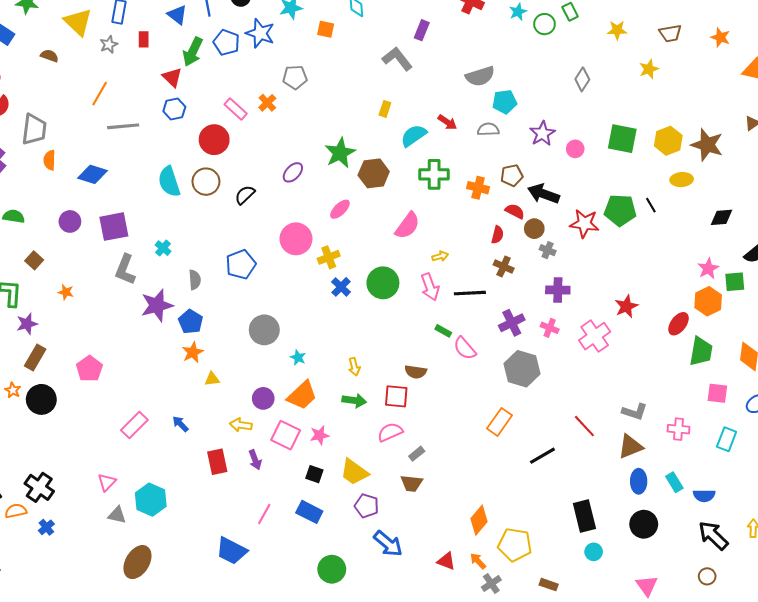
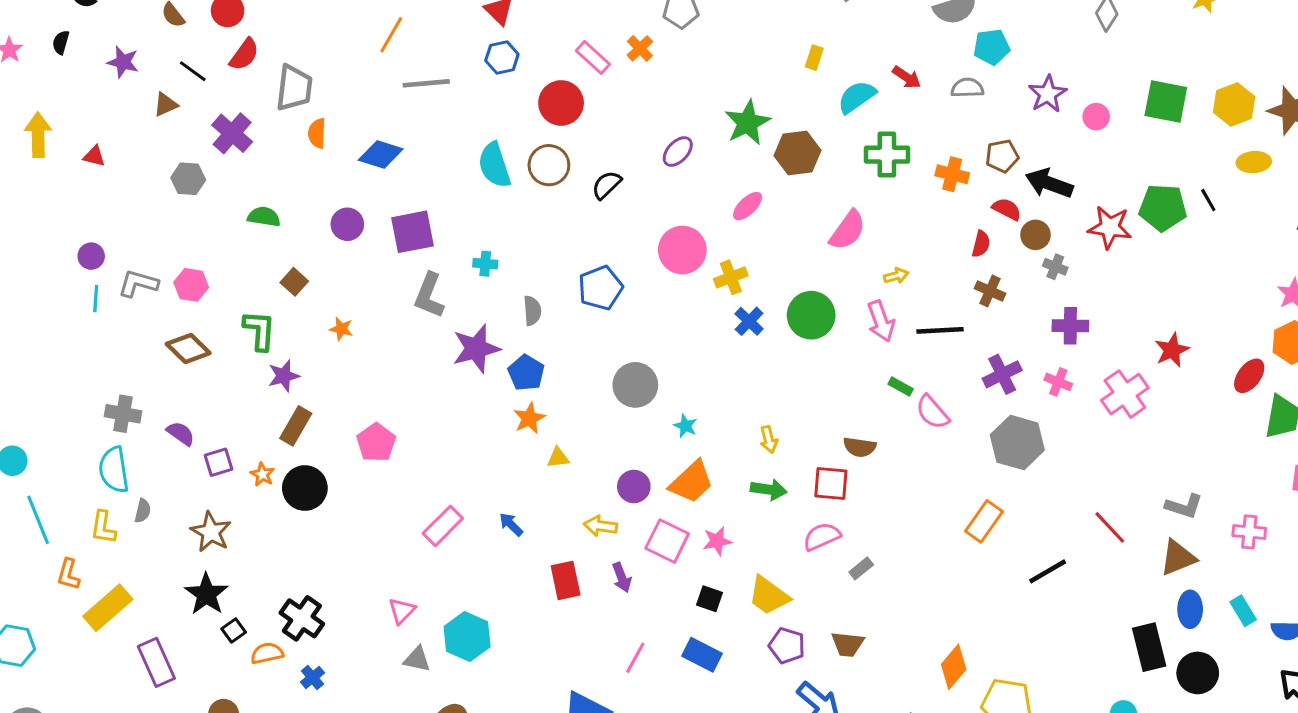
cyan cross: (163, 248) -> (485, 264), turned -35
brown trapezoid: (412, 483) -> (848, 644), moved
black rectangle: (584, 516) -> (1149, 647), moved

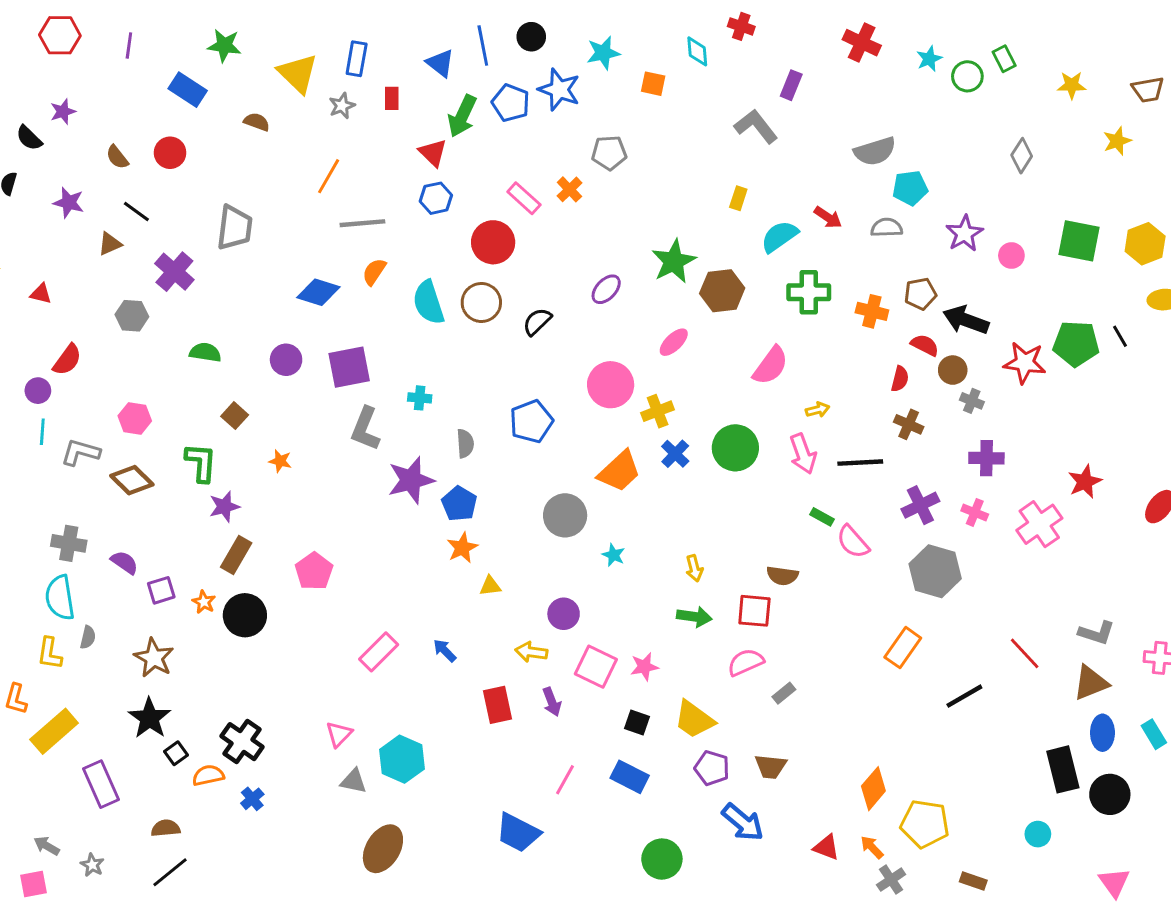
red semicircle: (244, 54) -> (67, 360), moved
orange semicircle: (317, 133) -> (374, 272), moved, turned 32
gray L-shape: (138, 283) -> (80, 452), moved
orange trapezoid: (691, 482) -> (619, 471), moved

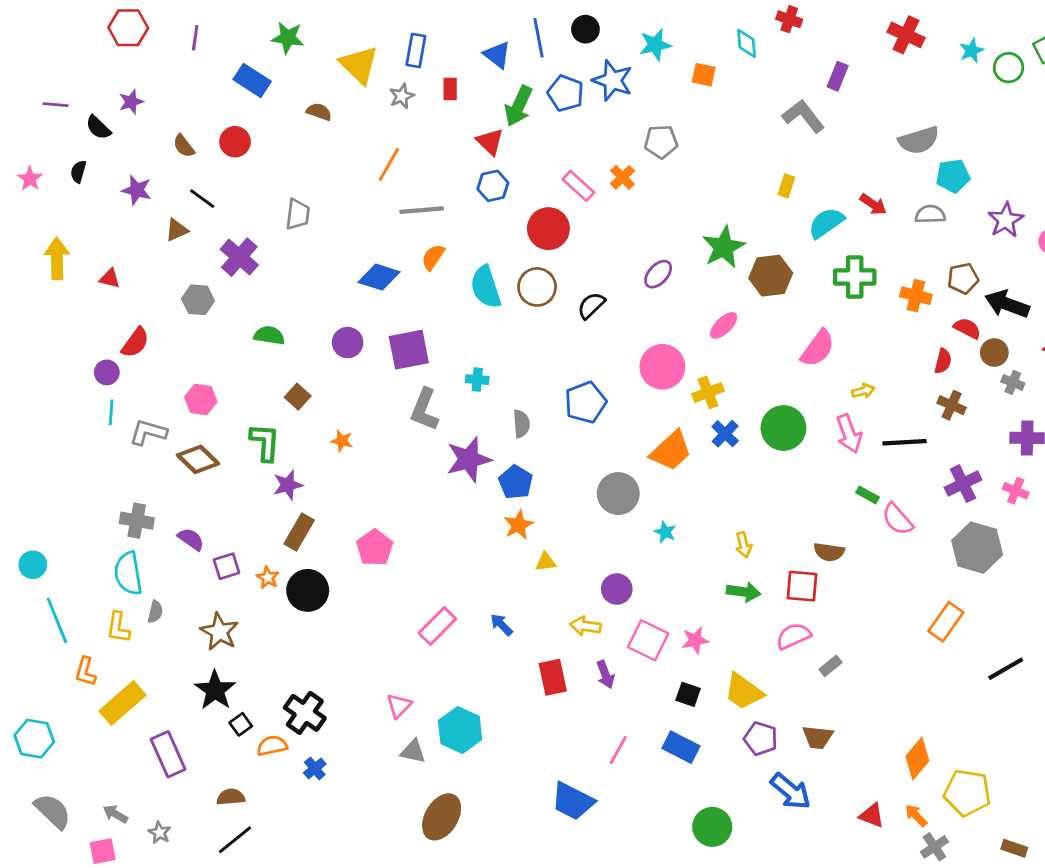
gray trapezoid: (235, 228) -> (298, 214), size x0.7

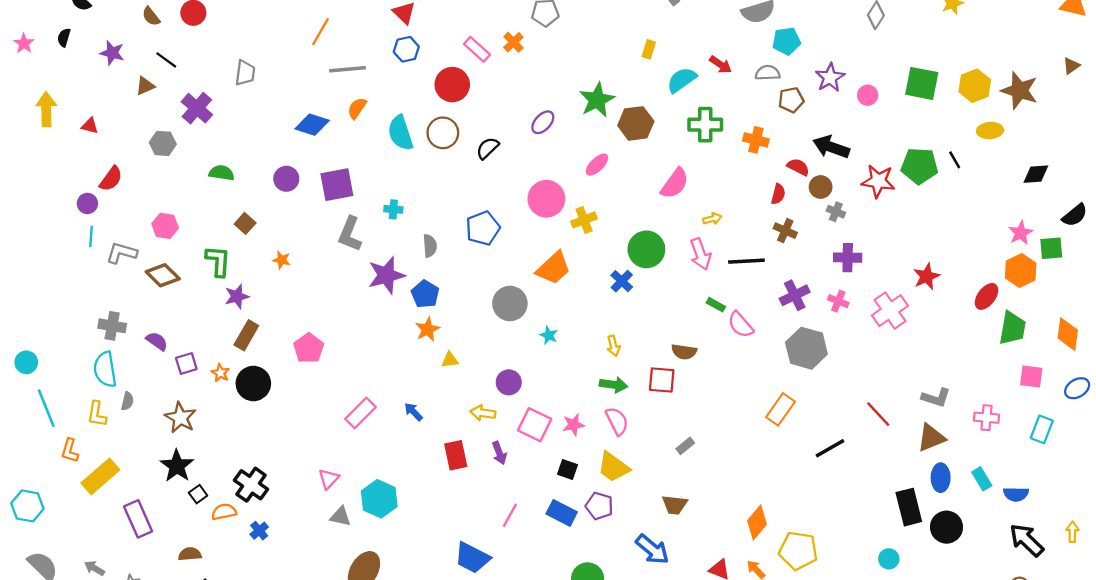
brown pentagon: (963, 278) -> (791, 100), moved
blue cross: (725, 434) -> (622, 281), moved
pink semicircle: (793, 636) -> (617, 421), moved, turned 88
purple pentagon: (761, 739) -> (599, 506), moved

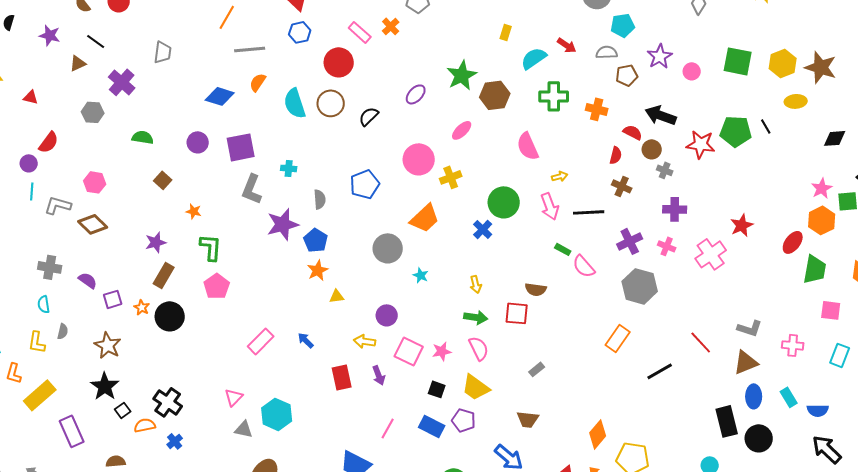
pink semicircle: (675, 183) -> (528, 146), turned 120
green L-shape: (218, 261) -> (211, 247), moved
cyan semicircle: (105, 369) -> (44, 304), size x0.6

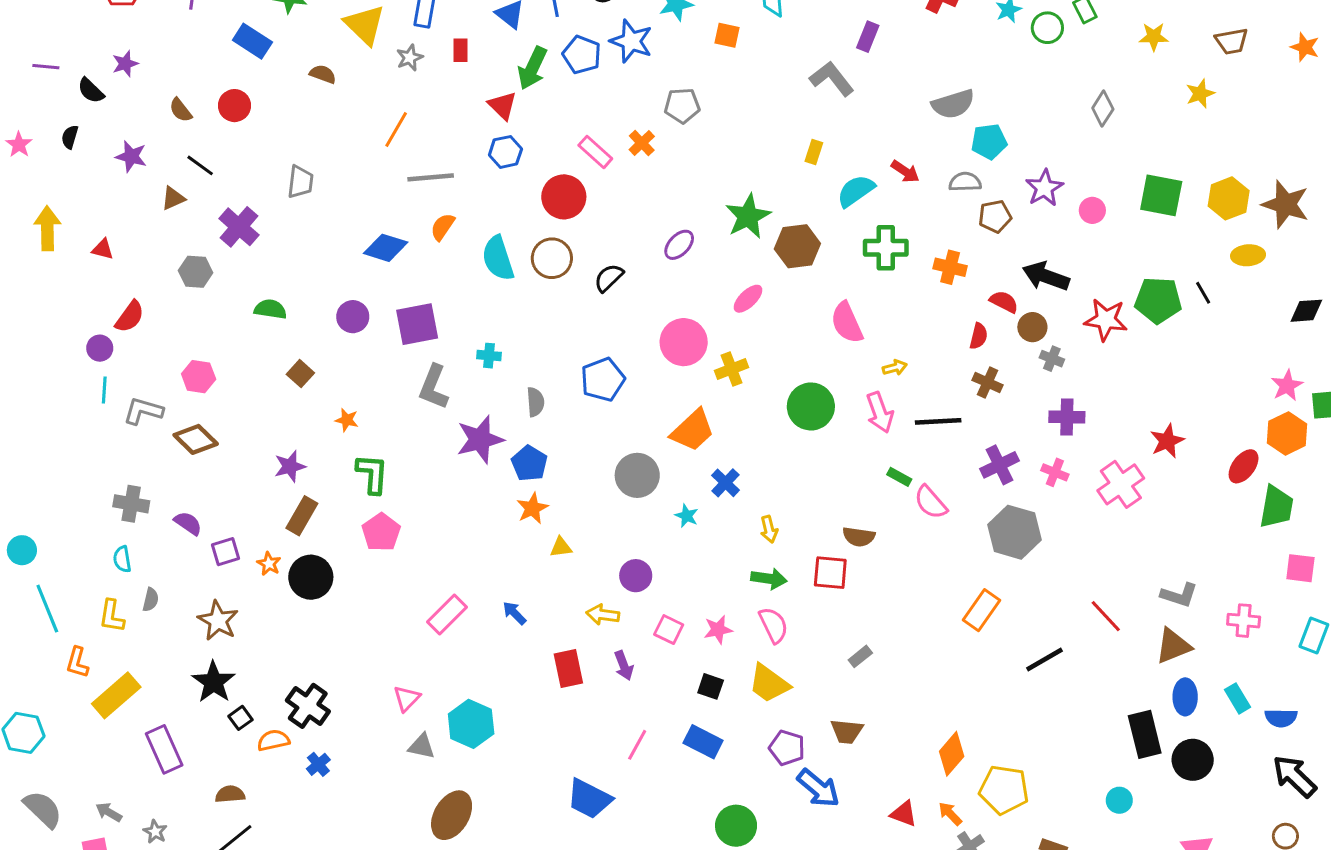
blue cross: (483, 229) -> (726, 483), moved
pink square: (409, 351) -> (669, 630), size x0.7
purple pentagon: (464, 420) -> (787, 748), moved

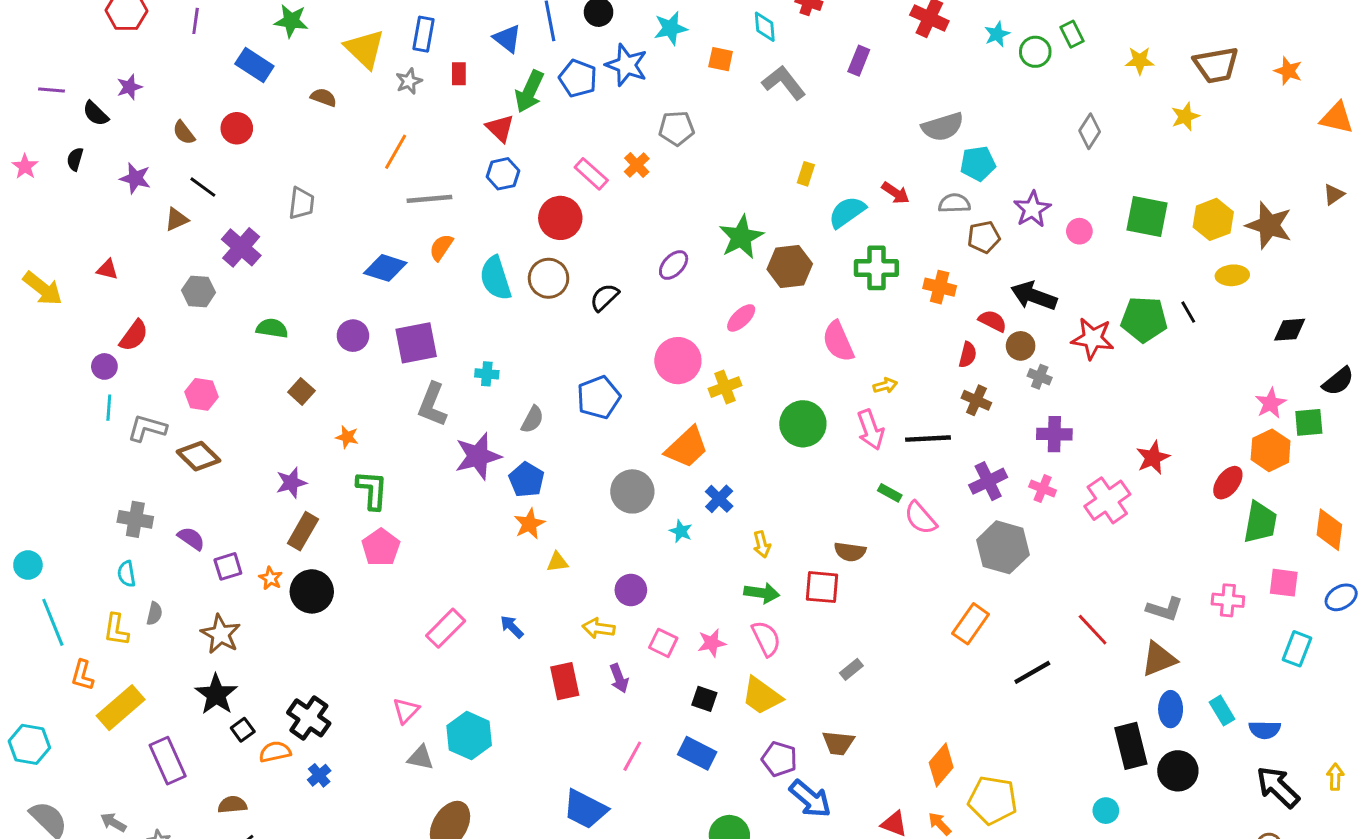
brown trapezoid: (1232, 41) -> (1216, 65), size x1.4
gray L-shape: (832, 79) -> (784, 83), moved
yellow arrow: (47, 228) -> (43, 289), moved, turned 129
gray semicircle: (535, 402) -> (532, 419), turned 32
pink cross: (1244, 621) -> (1228, 600), moved

